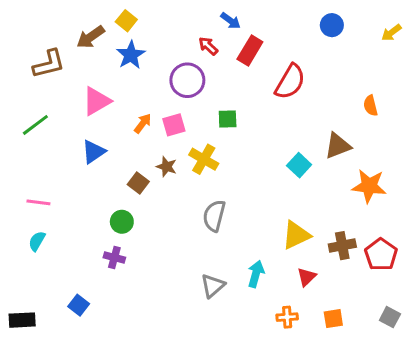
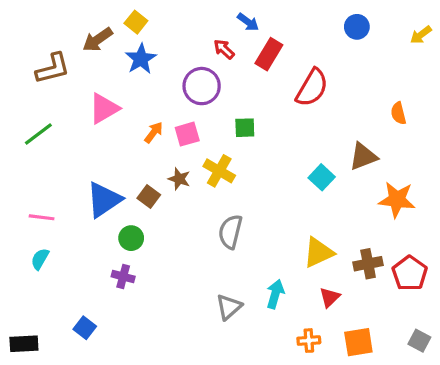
blue triangle: (94, 152) -> (104, 200), moved, size x1.4
orange square: (333, 319) -> (358, 342), size x1.4

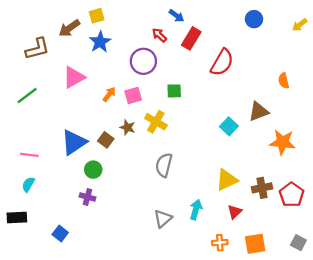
yellow square: (136, 22) -> (97, 16), turned 35
black rectangle: (24, 344) -> (17, 217), moved

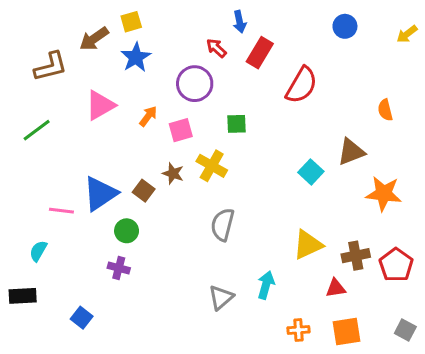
blue arrow: (176, 16) -> (240, 22), turned 42
orange arrow: (109, 94) -> (148, 116), moved
pink line: (29, 155) -> (61, 211), moved
red triangle: (235, 212) -> (336, 288), moved, turned 35

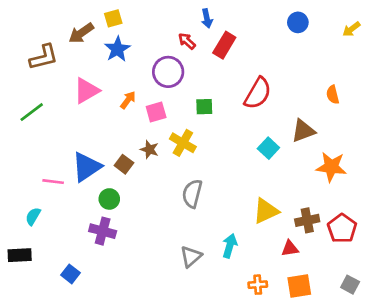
red semicircle: (302, 85) -> (258, 93), moved
purple cross: (119, 268) -> (103, 231), size x1.4

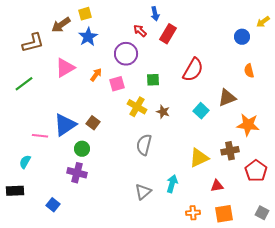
blue circle: (298, 22) -> (242, 37), moved
brown star: (149, 149) -> (163, 112), moved
brown cross: (307, 220) -> (230, 151), moved

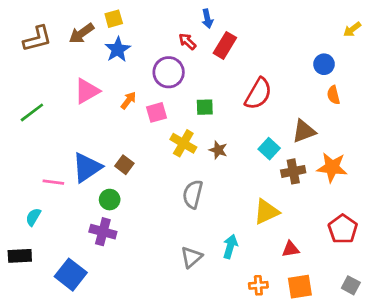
blue circle: (242, 37) -> (324, 64), moved
brown L-shape: (33, 43) -> (37, 39), moved
brown cross: (230, 151) -> (293, 171), moved
blue square: (53, 205) -> (71, 275), size x1.6

